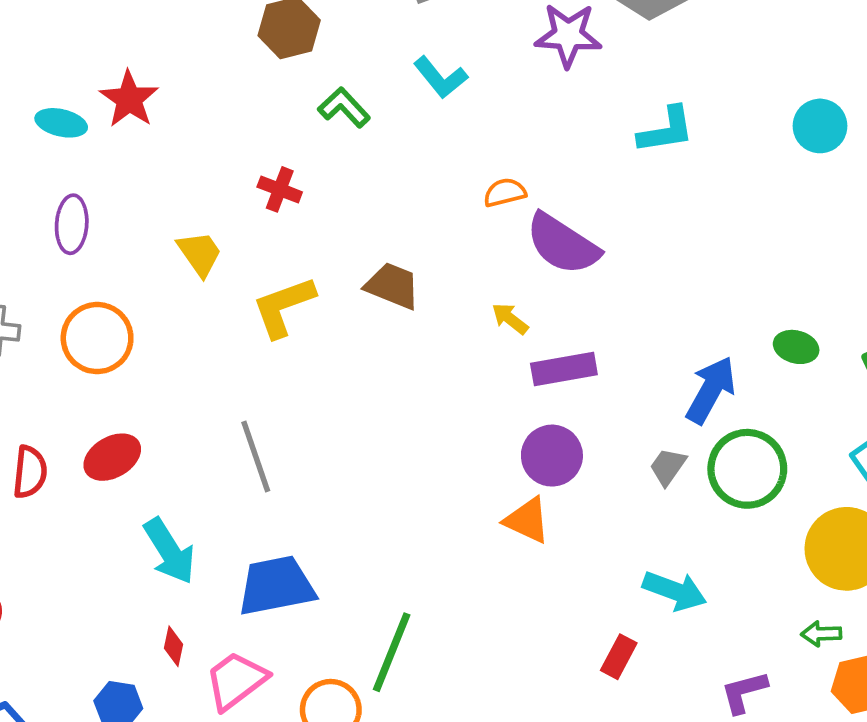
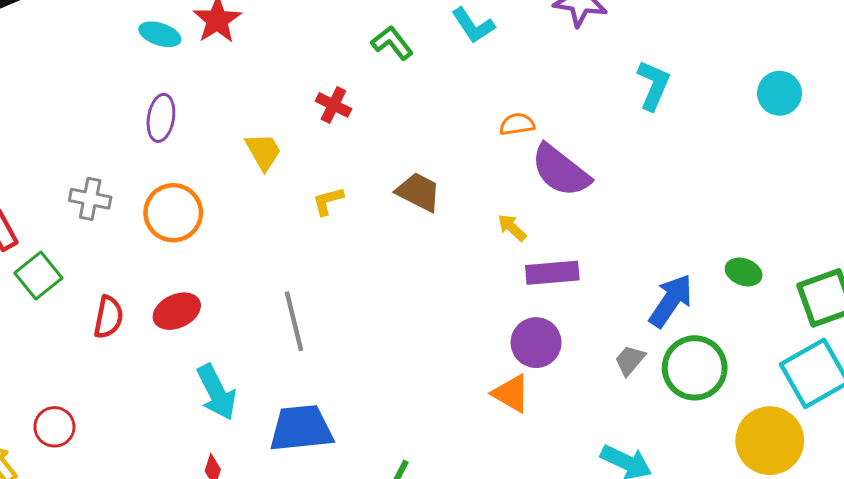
cyan L-shape: (666, 130) -> (653, 85), turned -63
yellow L-shape: (284, 307) -> (328, 201), size x0.6

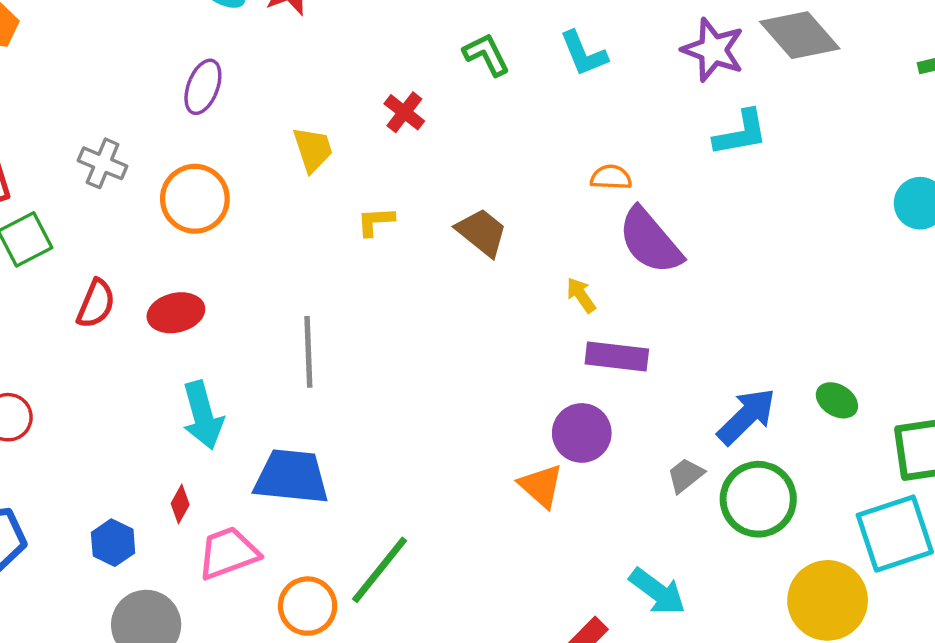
cyan L-shape: (653, 85) -> (741, 133), moved, turned 45

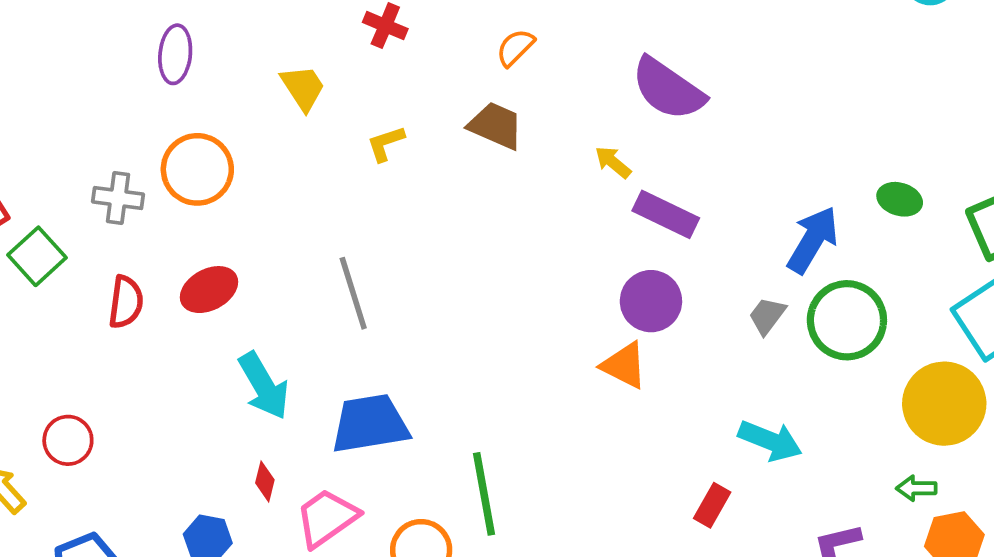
gray cross: (103, 163) -> (118, 198), moved
orange semicircle: (611, 177) -> (515, 48), moved, turned -33
purple rectangle: (617, 356) -> (666, 214), turned 34
green line: (380, 570) -> (484, 494), turned -34

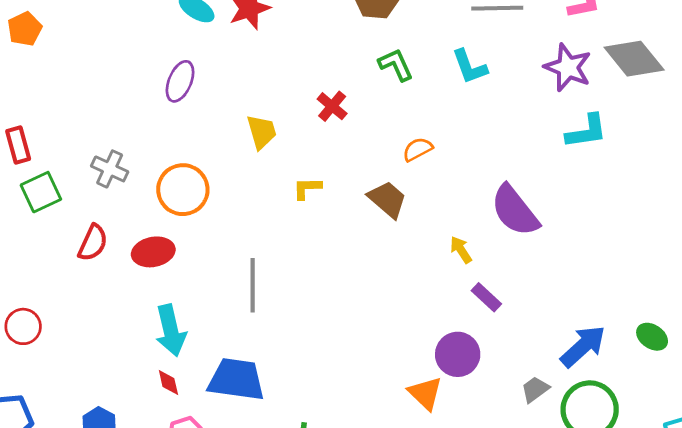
orange circle: (197, 169) -> (183, 190), moved
purple rectangle: (666, 214) -> (486, 297), size x0.7
red diamond: (265, 481) -> (168, 383), moved, turned -44

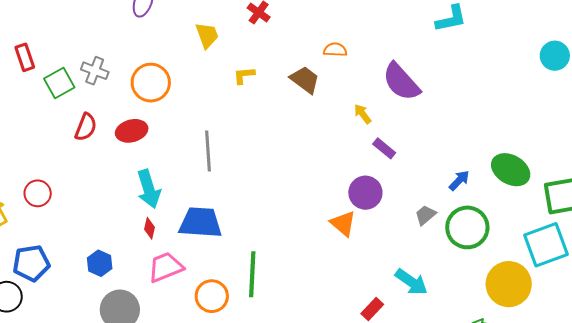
orange semicircle: (418, 149) -> (335, 50), moved, turned 35
green square: (41, 192) -> (59, 83), moved
green ellipse: (652, 337) -> (511, 170), size x1.6
blue arrow: (583, 346) -> (459, 180), size x0.6
red diamond: (168, 383) -> (150, 228), turned 30

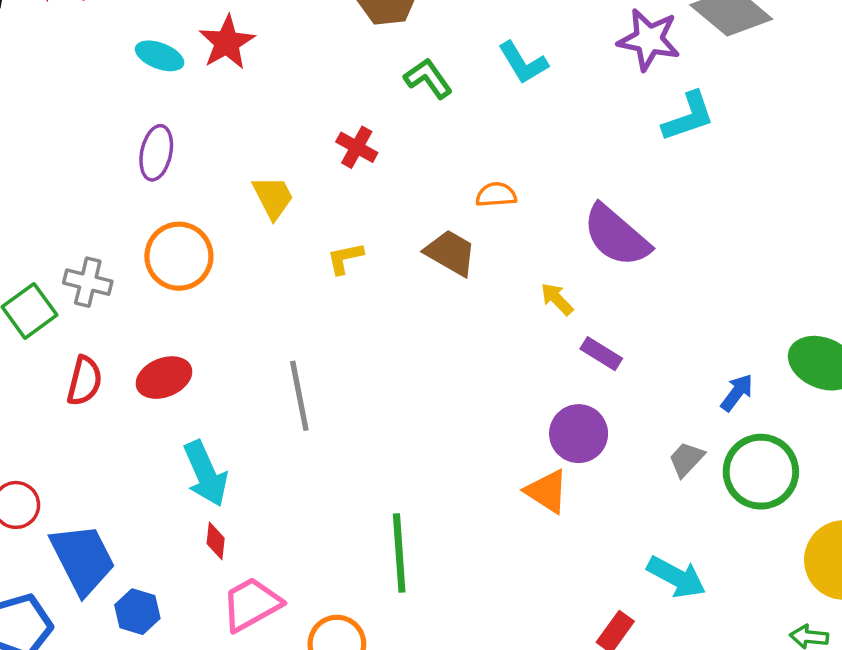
orange circle: (151, 83) -> (179, 256), moved
blue trapezoid: (200, 223) -> (83, 559), moved, turned 66
green line: (252, 274) -> (399, 553), moved

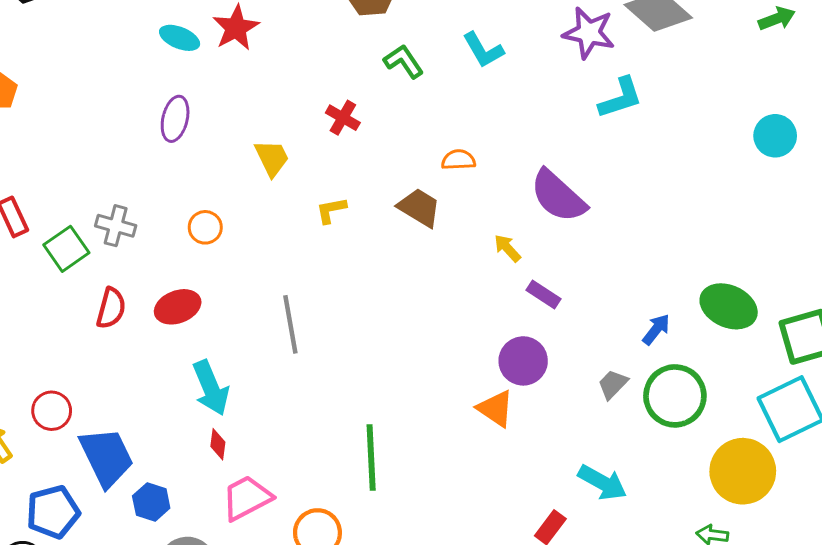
orange circle: (179, 256) -> (205, 227), moved, size x0.6

